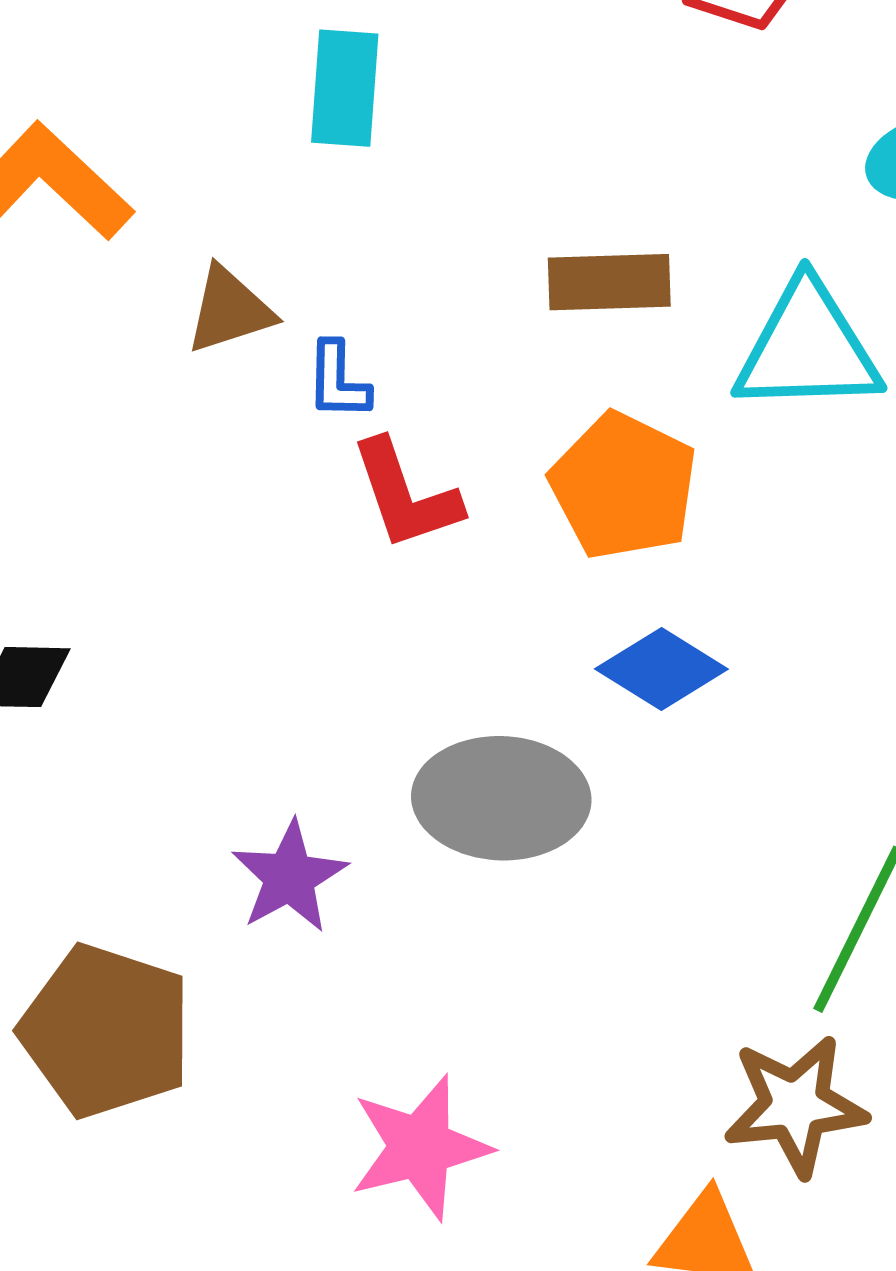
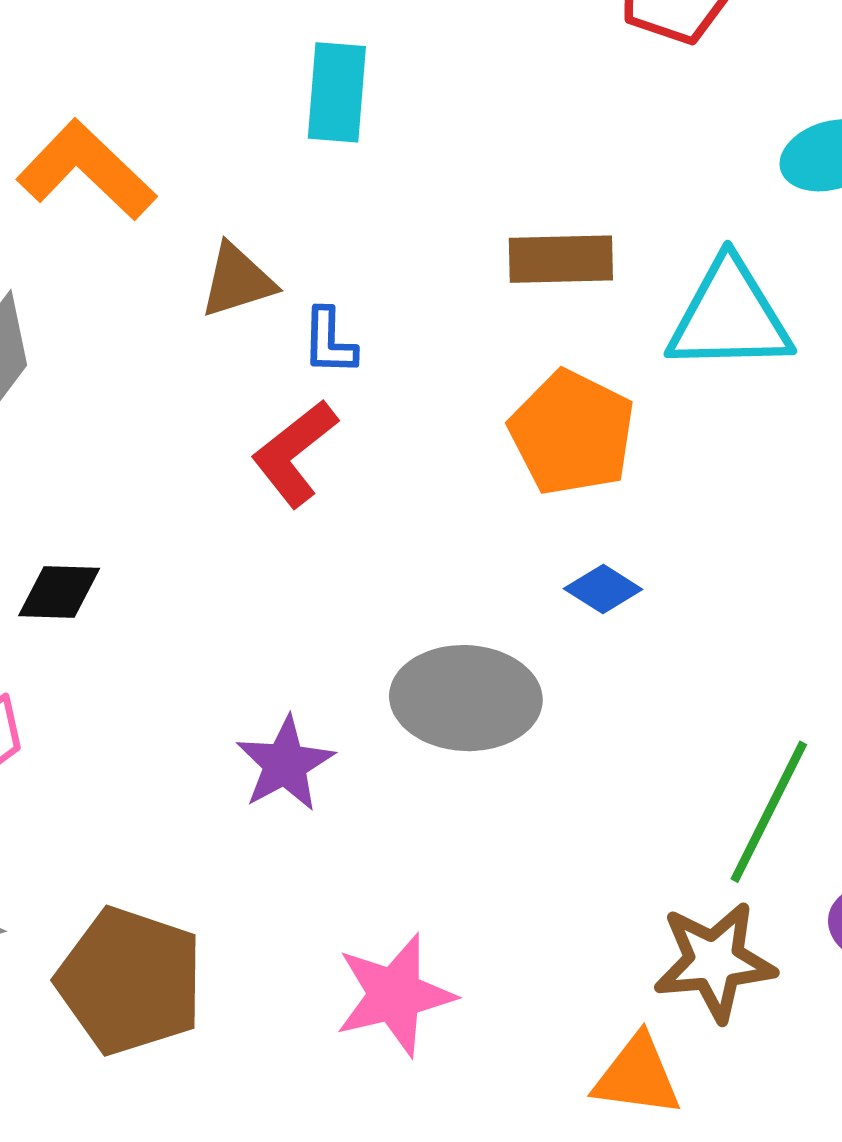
red L-shape: (406, 495) -> (294, 453), moved, turned 70
blue diamond: (661, 669) -> (603, 589), size x0.7
brown pentagon: (106, 1031) -> (130, 981), moved

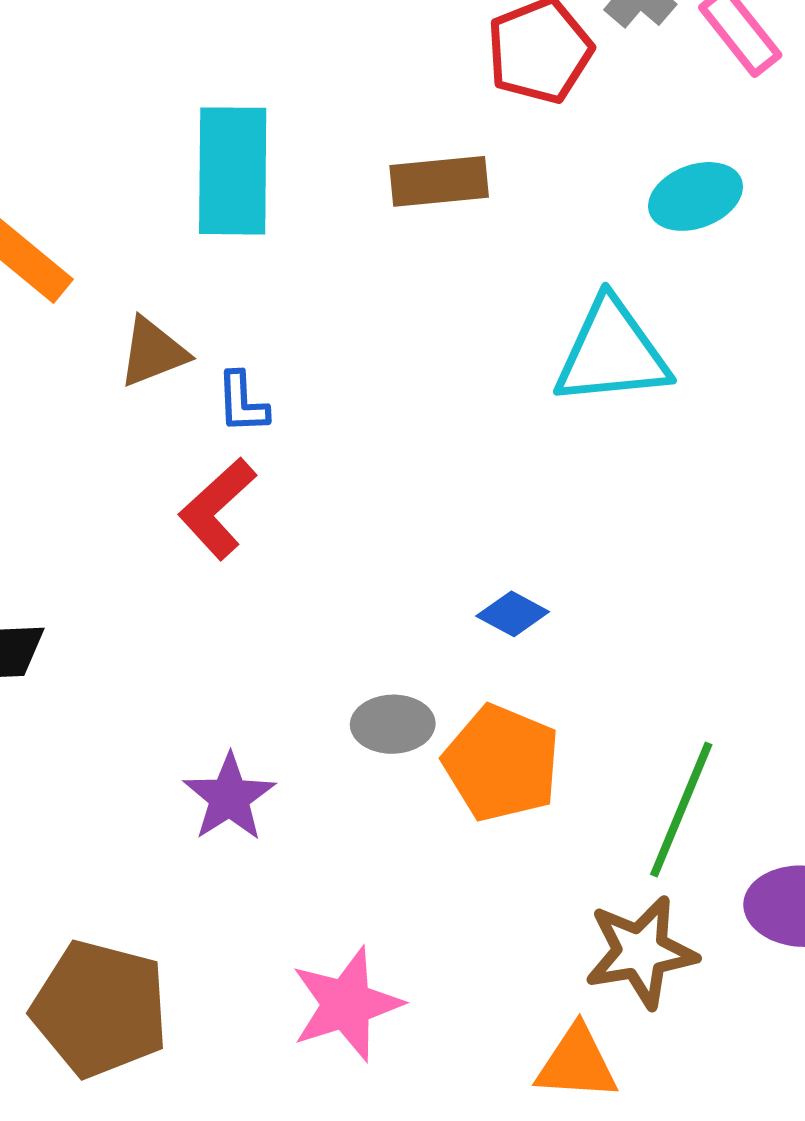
cyan rectangle: (337, 92) -> (233, 171), size x1.4
brown rectangle: (561, 259) -> (439, 181), moved
orange pentagon: (572, 433) -> (502, 763), moved
gray ellipse: (466, 698) -> (393, 724), size x0.6

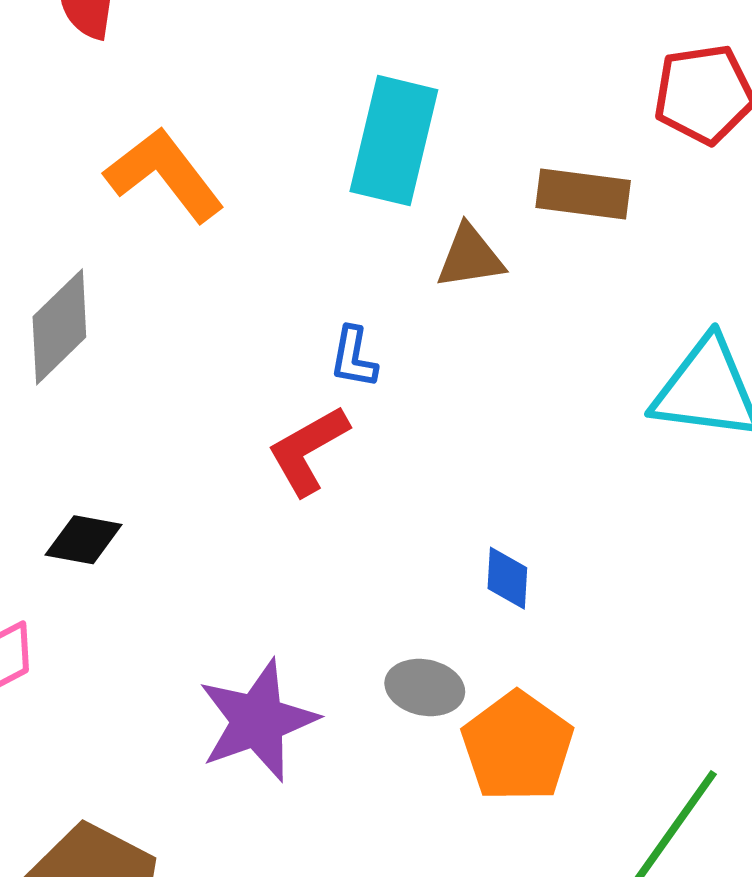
brown triangle: (153, 352) -> (470, 257), moved
blue diamond: (513, 614) -> (507, 578), moved, turned 52
purple star: (229, 797) -> (258, 721), size x1.4

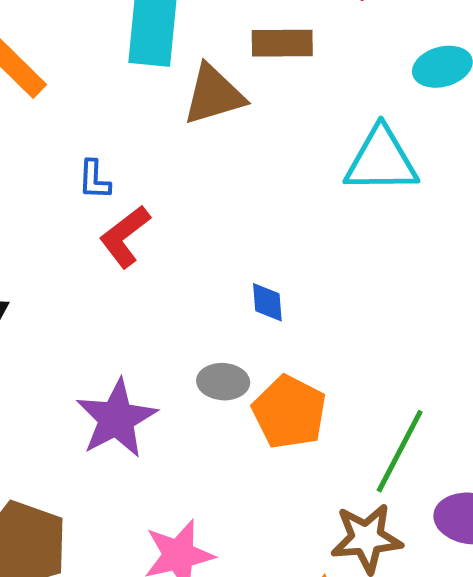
brown triangle: (470, 257) -> (214, 95), size x1.4
blue L-shape: (354, 357) -> (94, 180), moved

